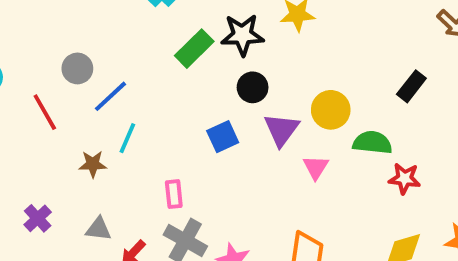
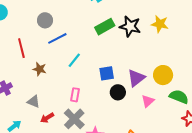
black circle: (253, 87) -> (118, 92), moved
red line: (45, 112) -> (21, 48), moved
cyan line: (127, 138) -> (74, 60), moved

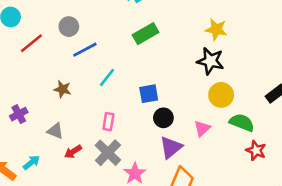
black star: (130, 26) -> (210, 61), moved
red line: (21, 48) -> (31, 43), moved, turned 66
purple triangle: (136, 78) -> (171, 147), moved

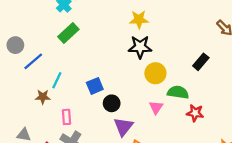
green rectangle: (146, 34) -> (68, 33), moved
brown star: (62, 89) -> (43, 97), moved
pink triangle: (202, 129) -> (156, 107), moved

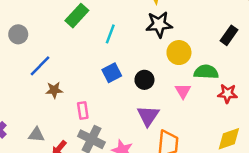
blue line: (33, 61) -> (40, 66), moved
cyan line: (57, 80) -> (110, 34), moved
black circle: (112, 103) -> (144, 80), moved

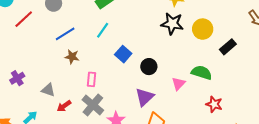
cyan line: (110, 34) -> (103, 30), moved
yellow circle: (179, 53) -> (203, 29), moved
blue square: (112, 73) -> (123, 54), turned -35
red star: (227, 94) -> (214, 104), moved

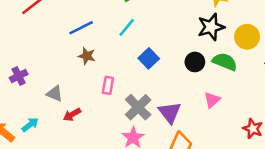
black star: (172, 24) -> (211, 27), turned -30
black circle: (149, 67) -> (195, 62), moved
green semicircle: (202, 73) -> (225, 62), moved
purple triangle: (144, 97) -> (170, 112), turned -30
gray cross: (93, 105) -> (138, 107), moved

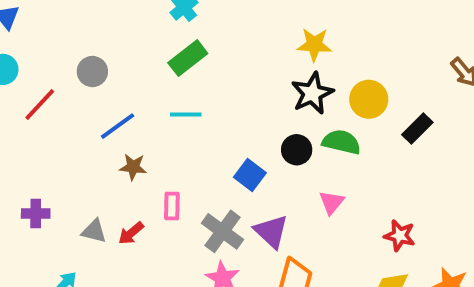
cyan line: (127, 27) -> (186, 115), turned 60
blue square: (149, 58) -> (250, 175), moved
purple cross: (19, 76) -> (36, 214), turned 36
red arrow: (72, 115) -> (131, 233), moved

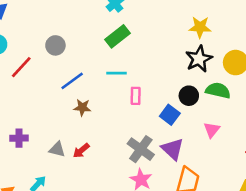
blue square: (250, 175) -> (170, 115), moved
pink rectangle: (172, 206) -> (136, 96), moved

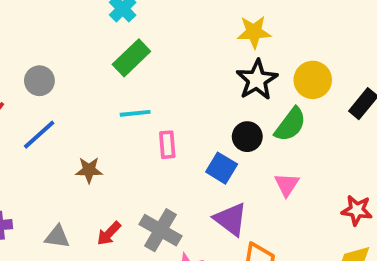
blue line: (72, 81) -> (39, 135), moved
green semicircle: (218, 90) -> (290, 125), turned 120
gray cross: (141, 149) -> (160, 230), moved
red arrow: (81, 151) -> (109, 233), moved

